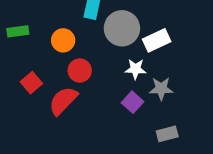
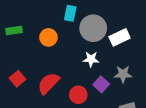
white star: (136, 69) -> (91, 59), moved
red circle: (80, 71) -> (78, 95), moved
red square: (31, 83) -> (18, 79), moved

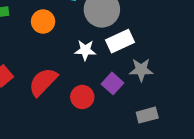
white rectangle: (120, 37) -> (120, 41), moved
white star: (91, 59) -> (85, 50), moved

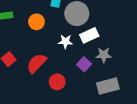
red circle: (82, 97) -> (57, 82), moved
gray rectangle: (147, 115) -> (108, 86), size x1.5

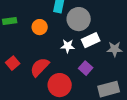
gray star: (104, 55) -> (115, 49), moved
red circle: (57, 82) -> (60, 85), size x1.5

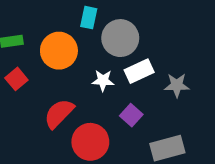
orange circle: (40, 27) -> (59, 51), size x1.5
red square: (13, 63) -> (16, 79), moved

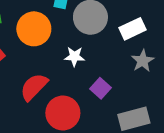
white rectangle: (139, 71) -> (132, 29), moved
gray star: (177, 85) -> (143, 61), turned -30

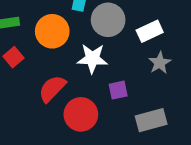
white star: (74, 56) -> (92, 59), size x1.5
purple square: (101, 88) -> (118, 90), turned 36

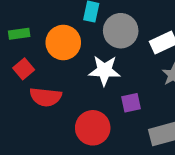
red semicircle: (52, 89) -> (46, 97), moved, turned -128

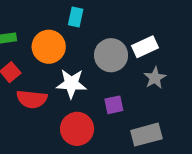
gray circle: (121, 31) -> (111, 55), moved
white star: (104, 70) -> (71, 84), moved

